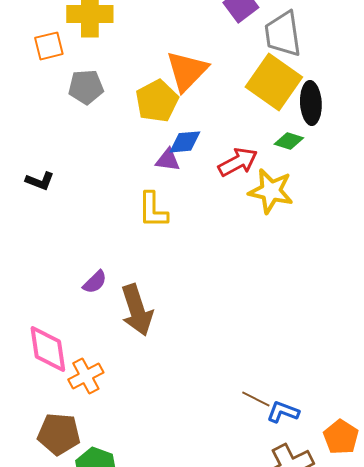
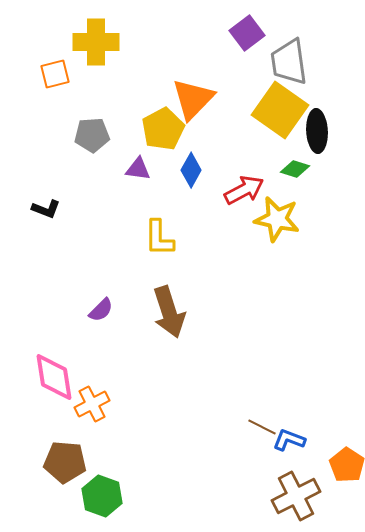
gray pentagon: (86, 87) -> (92, 135), moved
blue diamond: (185, 142) -> (191, 170), turned -56
purple triangle: (168, 160) -> (138, 169), moved
brown arrow: (137, 310) -> (169, 312), moved

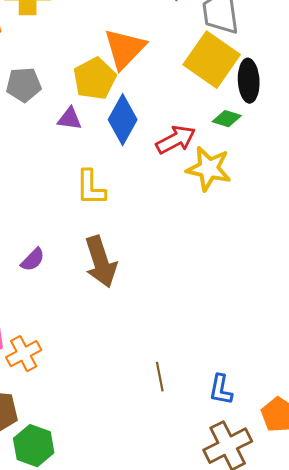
blue diamond: (191, 170) -> (123, 120), size x1.4
brown line: (262, 427) -> (160, 377), moved, turned 52
blue L-shape: (289, 440) -> (221, 390), turned -100

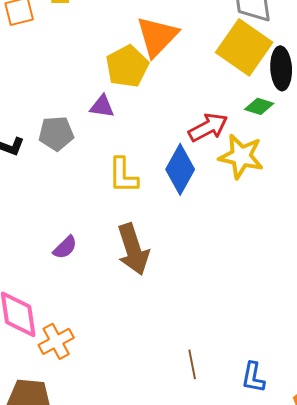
gray pentagon: (24, 85) -> (56, 133), moved
blue diamond: (123, 120) -> (180, 169), moved

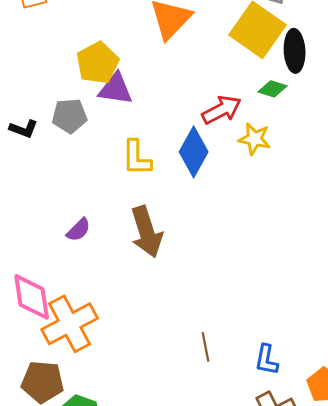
yellow pentagon: (127, 66) -> (98, 63), moved
purple triangle: (102, 106) -> (116, 89), size x1.4
yellow star: (241, 156) -> (255, 139), size x0.7
orange cross: (56, 341) -> (70, 324), size x1.6

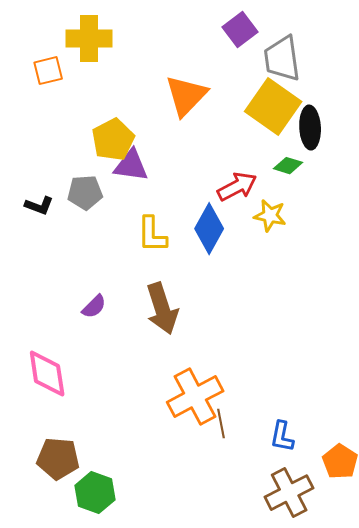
orange cross: (70, 324) -> (195, 397), moved

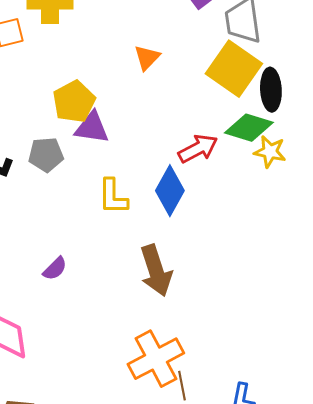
orange triangle: (186, 96) -> (147, 58), size x0.6
green diamond: (288, 166) -> (249, 128), size x1.6
yellow star: (270, 216) -> (270, 152), moved
brown arrow: (162, 309) -> (156, 271), moved

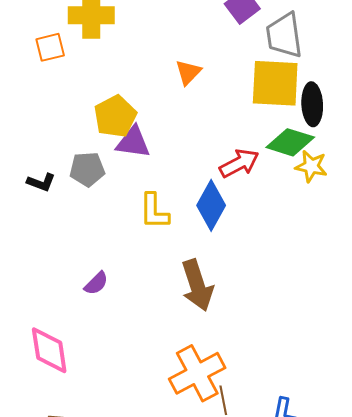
yellow square: (234, 69) -> (275, 83), turned -32

